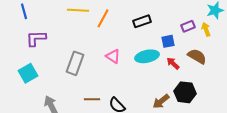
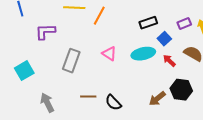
black rectangle: (142, 21) -> (148, 23), moved
purple L-shape: (36, 38) -> (45, 32), moved
blue square: (168, 41) -> (164, 39), turned -32

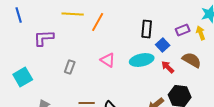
black rectangle: (148, 23) -> (147, 29), turned -66
gray rectangle: (71, 61) -> (70, 67), size x0.6

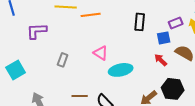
orange line: (98, 22) -> (91, 15), turned 54
blue square: (163, 45) -> (164, 38), moved, turned 32
cyan ellipse: (142, 60) -> (121, 70), moved

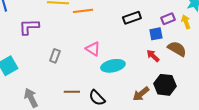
black rectangle: (140, 22) -> (132, 18), turned 66

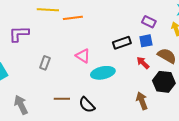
black rectangle: (132, 18) -> (122, 43), moved
purple rectangle: (168, 19) -> (149, 22), moved, turned 48
black hexagon: (165, 85) -> (164, 82), moved
brown arrow: (141, 94) -> (142, 101), moved, turned 108

